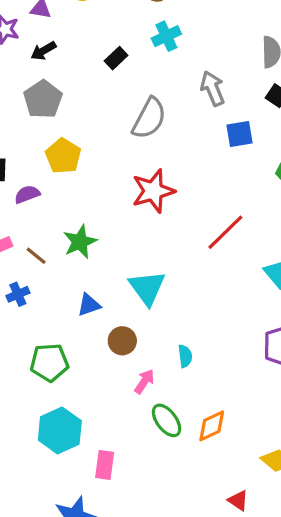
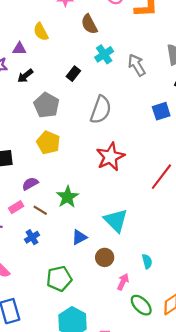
gray arrow: (213, 88) -> (137, 65), moved
gray pentagon: (43, 99) -> (46, 105), moved
purple semicircle: (27, 194) -> (30, 184), moved

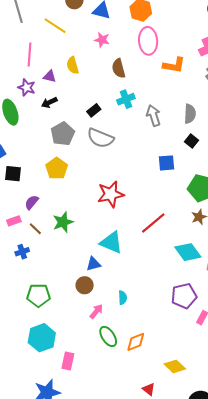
gray semicircle: (101, 110) -> (100, 138), moved, turned 80
purple semicircle: (30, 184) -> (32, 202), turned -35
cyan triangle: (116, 220) -> (111, 242), moved, turned -35
blue triangle: (79, 237) -> (93, 264), moved

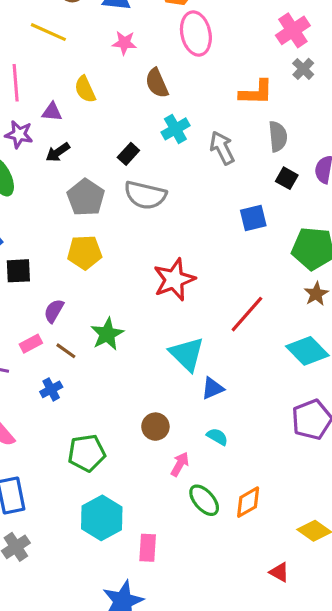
orange L-shape: (174, 65) -> (256, 92), moved
yellow pentagon: (57, 168) -> (85, 252), turned -30
cyan triangle: (111, 242) -> (187, 354), turned 30
blue triangle: (93, 264) -> (213, 388), moved
cyan semicircle: (123, 298) -> (217, 437), turned -48

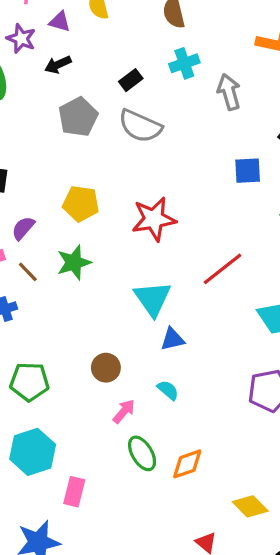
yellow pentagon: (85, 252) -> (81, 204), moved

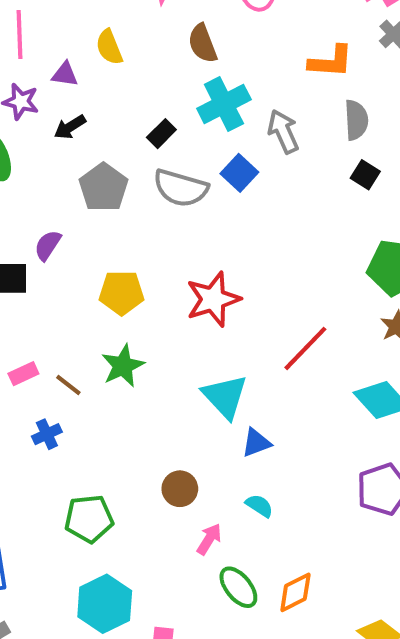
cyan cross: (184, 63) -> (224, 104), size x1.4
blue square: (248, 171) -> (239, 173), moved, turned -36
purple semicircle: (23, 228) -> (48, 245), moved

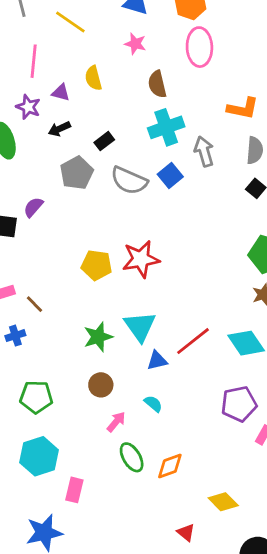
black rectangle: (161, 134) -> (104, 141), moved
yellow pentagon: (122, 293) -> (97, 265), moved
red line: (305, 348) -> (193, 341), moved
green star: (123, 366) -> (98, 337), moved

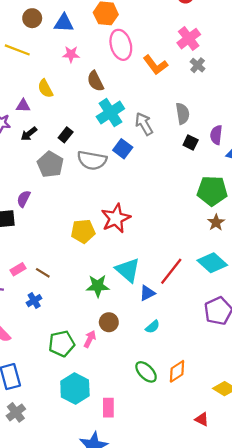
orange L-shape: (243, 108) -> (155, 65), moved, turned 55
green star: (98, 337) -> (98, 286), turned 30
cyan semicircle: (153, 404) -> (153, 327), turned 112
pink arrow: (116, 422) -> (90, 339), moved

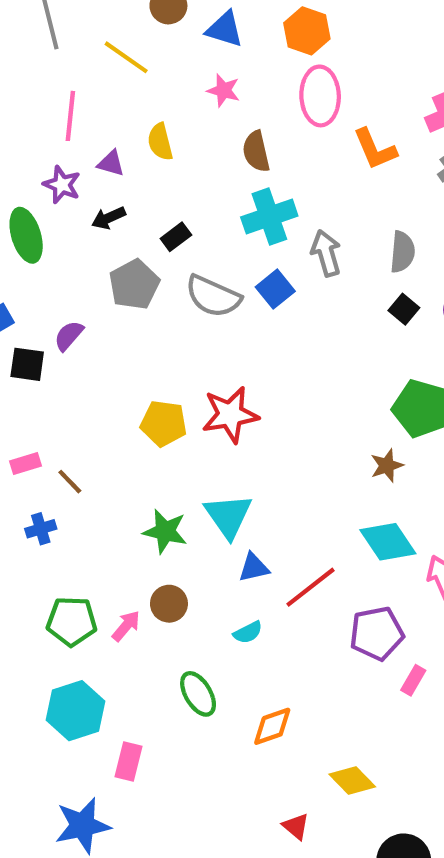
brown star: (216, 222) -> (387, 466), moved
red line: (171, 271) -> (310, 587), moved
green ellipse: (146, 372) -> (198, 694), moved

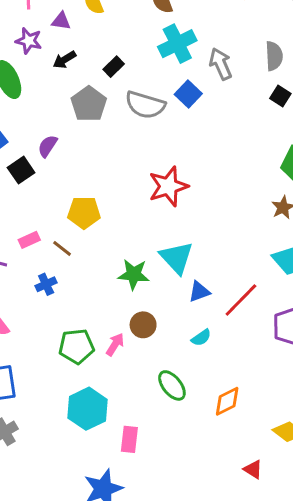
black square: (27, 364) -> (21, 170), turned -35
yellow pentagon: (164, 423) -> (84, 213), moved

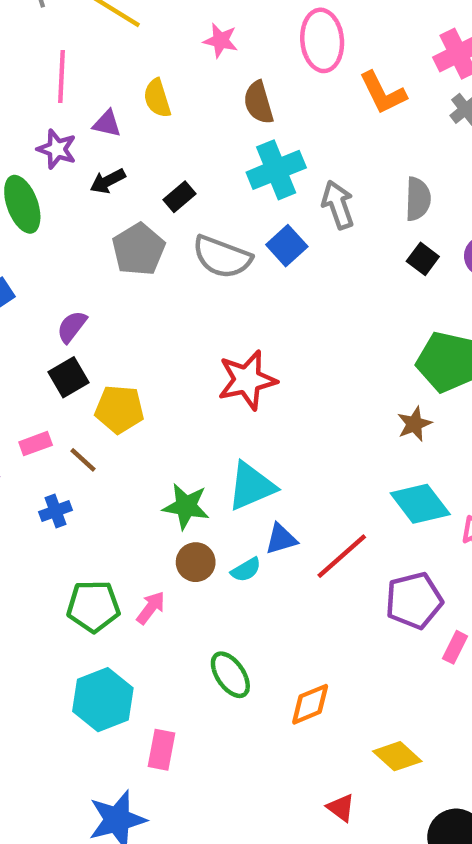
purple semicircle: (48, 146) -> (72, 327), moved
black square: (21, 170) -> (69, 377), moved
cyan triangle: (177, 258) -> (251, 486), turned 45
brown circle: (143, 325) -> (196, 562), moved
cyan semicircle: (201, 338) -> (246, 570), moved

